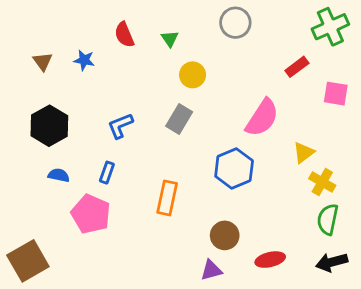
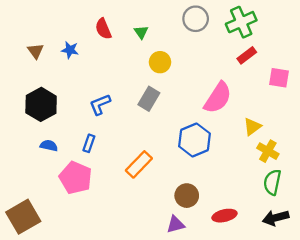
green cross: (330, 27) -> (241, 22), moved
orange rectangle: (167, 198) -> (139, 164), turned 32

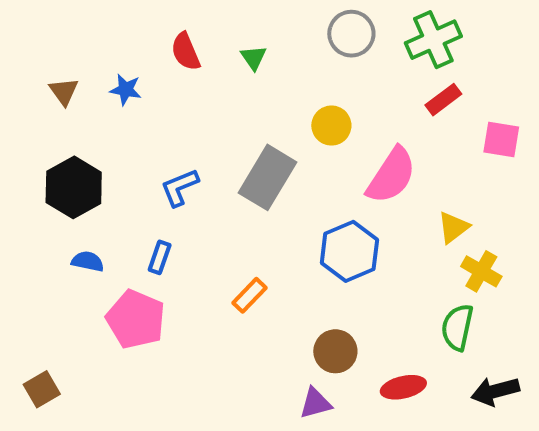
yellow circle: (160, 62) -> (331, 126), moved
gray rectangle: (149, 99) -> (268, 177), size x1.4
orange rectangle: (139, 164) -> (250, 295), size x0.7
green semicircle: (272, 182) -> (457, 327), moved
brown square: (23, 217) -> (42, 389), size x0.6

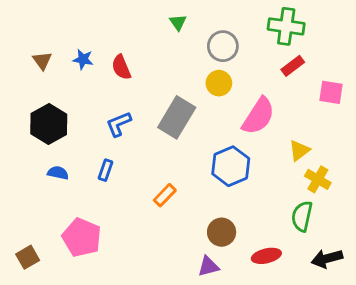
gray circle: (351, 34) -> (223, 46), moved
green cross: (433, 40) -> (286, 26), turned 32
red semicircle: (186, 52) -> (121, 67), moved
green triangle: (254, 58) -> (178, 22), moved
pink pentagon: (136, 319) -> (82, 237), moved

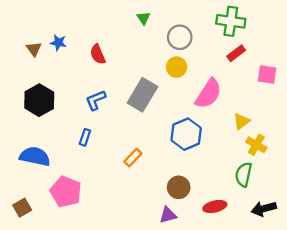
blue star: (83, 59) -> (58, 43), moved
blue semicircle: (58, 173) -> (35, 156), moved, size x1.8

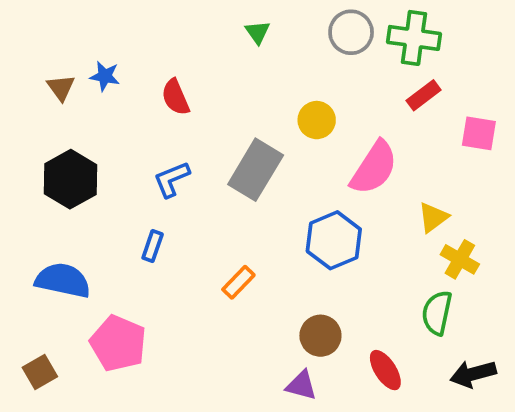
gray circle: (180, 37) -> (351, 32), moved
red ellipse: (215, 207) -> (385, 370), turned 70
purple triangle: (168, 215) -> (301, 385), turned 30

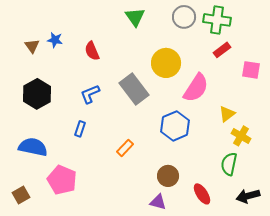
green triangle: (258, 32) -> (135, 17), size x1.5
yellow circle: (317, 120) -> (166, 63), size x1.5
gray rectangle: (256, 170) -> (134, 89), turned -68

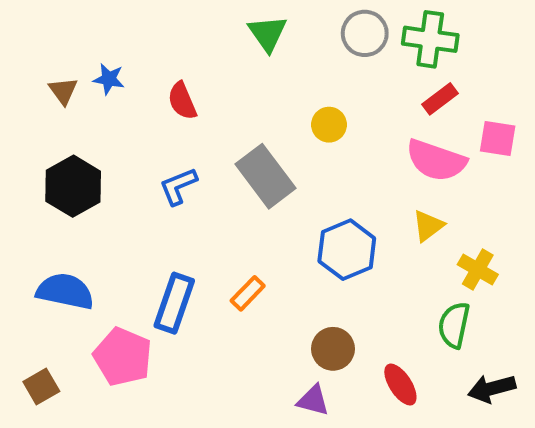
yellow circle: (166, 63) -> (329, 125), size x0.6
pink semicircle: (196, 88) -> (436, 160), moved, turned 76
yellow triangle: (227, 114) -> (428, 226), moved
blue rectangle: (80, 129) -> (174, 303), moved, size x1.8

